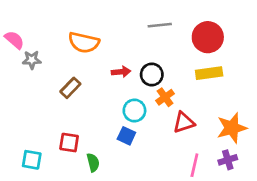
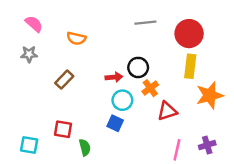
pink semicircle: (14, 40) -> (34, 24), moved
orange semicircle: (84, 42) -> (76, 38), size x0.7
red arrow: (121, 72) -> (114, 77), moved
yellow rectangle: (209, 73) -> (190, 66), turned -75
orange star: (232, 128) -> (210, 95), moved

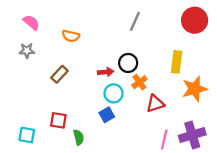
gray line: (145, 23) -> (135, 21), turned -60
red circle: (189, 34) -> (195, 20), moved
blue square: (115, 123) -> (107, 115), turned 35
purple cross: (207, 145) -> (192, 135), size x1.6

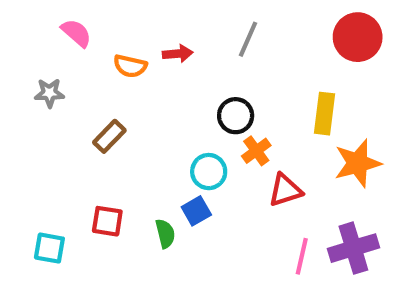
pink semicircle: (31, 22) -> (76, 33), moved
red arrow: (106, 72) -> (178, 54), moved
green semicircle: (79, 137) -> (165, 234), moved

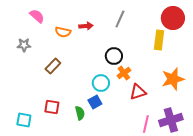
yellow rectangle: (325, 114) -> (159, 40), moved

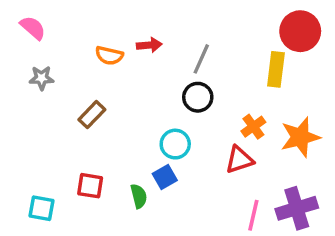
pink semicircle: (37, 16) -> (33, 28), moved
gray line: (120, 19) -> (201, 59), moved
orange cross: (124, 73) -> (253, 127), moved

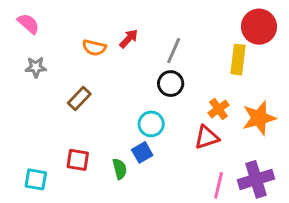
red arrow: (149, 45) -> (129, 39), turned -42

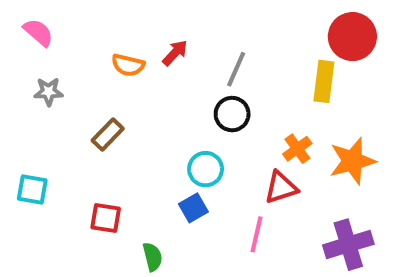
green semicircle: (120, 169) -> (153, 257), moved
cyan square: (36, 179) -> (32, 189), moved
pink line: (219, 185) -> (257, 234), moved

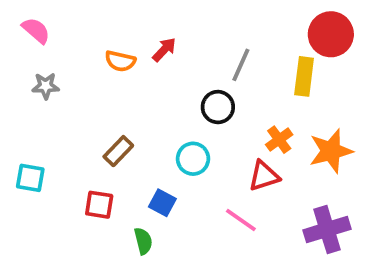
gray line: (236, 69) -> (241, 65), moved
brown rectangle: (108, 134) -> (118, 151), moved
blue square: (193, 208) -> (162, 203), moved, turned -32
pink line: (257, 234) -> (241, 220), turned -68

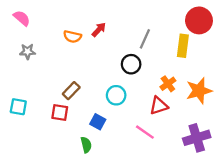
red square: (99, 205) -> (60, 113), moved

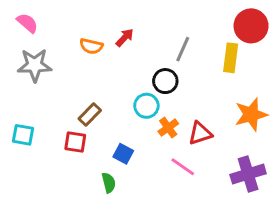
gray star: (27, 52) -> (35, 65), size x1.6
orange cross: (168, 84) -> (168, 128), moved
cyan circle: (116, 95) -> (146, 106), moved

